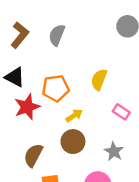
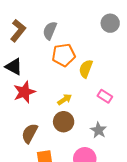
orange pentagon: (56, 88) -> (64, 55), moved

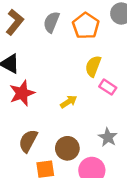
orange pentagon: (64, 55) -> (86, 26), moved, turned -30
pink rectangle: (105, 96) -> (108, 87), moved
brown circle: (64, 122) -> (67, 148), moved

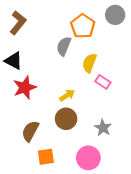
gray semicircle: (51, 22) -> (64, 46), moved
brown circle: (67, 148) -> (66, 119), moved

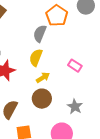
yellow semicircle: (89, 63) -> (36, 58), moved

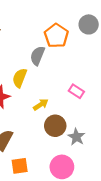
yellow semicircle: (36, 58) -> (20, 78), moved
brown circle: (42, 99) -> (55, 126), moved

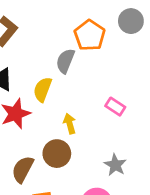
yellow arrow: (41, 105) -> (70, 124), turned -72
brown circle: (55, 126) -> (57, 154), moved

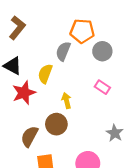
gray circle: (131, 21) -> (102, 51), moved
orange pentagon: (90, 35) -> (82, 31), turned -30
gray star: (115, 165) -> (115, 133), moved

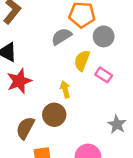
gray semicircle: (63, 51) -> (61, 36), turned 36
yellow semicircle: (45, 74) -> (82, 61), moved

